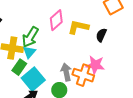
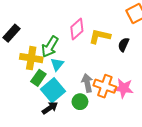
cyan triangle: (29, 52) -> (57, 64), moved
pink star: (95, 65) -> (124, 88), moved

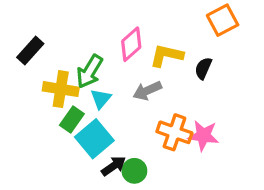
gray arrow: (87, 83) -> (147, 91), moved, turned -102
green circle: (80, 102) -> (134, 171), moved
black arrow: (50, 108) -> (114, 166), moved

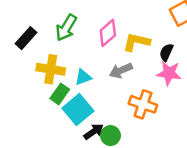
green arrow: (90, 71) -> (66, 28), moved
cyan triangle: (101, 99) -> (83, 77), turned 30
pink star: (203, 136) -> (169, 73), moved

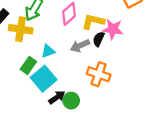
black semicircle: (166, 52) -> (99, 39), moved
yellow cross: (51, 69) -> (21, 29), moved
pink star: (169, 73) -> (113, 29), moved

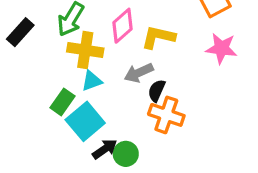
yellow cross: (21, 29) -> (85, 50), moved
pink star: (113, 29) -> (221, 48), moved
black semicircle: (99, 39) -> (157, 91), moved

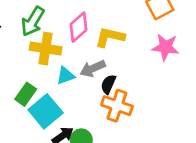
cyan triangle: (92, 81) -> (66, 76), moved

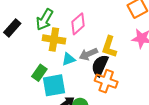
yellow L-shape: (110, 37) -> (109, 47), moved, turned -85
black semicircle: (108, 84) -> (100, 66), size x1.5
cyan square: (46, 111) -> (54, 85), turned 30

